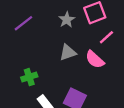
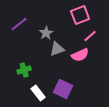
gray star: (67, 20) -> (46, 33), moved
pink semicircle: (95, 60) -> (80, 55), turned -66

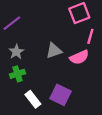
gray star: (46, 33) -> (16, 52), moved
pink line: (90, 36) -> (90, 36), turned -32

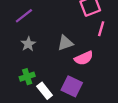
pink semicircle: (79, 57) -> (84, 58), moved
green cross: (17, 74) -> (27, 77), moved

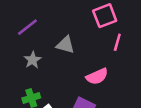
gray triangle: (65, 43) -> (65, 45), moved, turned 35

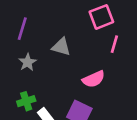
purple line: (27, 27) -> (22, 29), turned -35

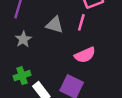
pink line: (114, 44) -> (81, 22), moved

